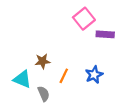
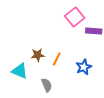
orange line: (64, 76) -> (57, 59), moved
gray semicircle: (44, 94) -> (47, 85), moved

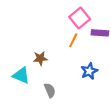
orange line: (57, 59) -> (73, 40), moved

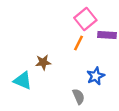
gray semicircle: (50, 90) -> (79, 97), moved

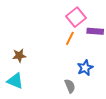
brown star: (43, 62) -> (19, 56), moved
cyan triangle: (23, 81) -> (15, 81), moved

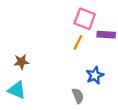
pink square: (76, 17) -> (85, 19), turned -30

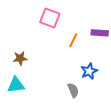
pink square: (85, 19) -> (50, 18), moved
cyan triangle: (17, 90) -> (16, 85), turned -30

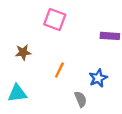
orange line: (73, 40) -> (59, 70), moved
brown star: (20, 58) -> (23, 52), moved

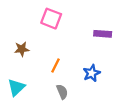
cyan triangle: (17, 93) -> (16, 87), turned -36
gray semicircle: (81, 99) -> (62, 92), moved

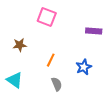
cyan triangle: (16, 87) -> (15, 80), turned -42

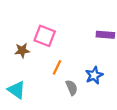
pink square: (47, 17) -> (45, 36), moved
gray semicircle: (57, 84) -> (72, 88), moved

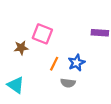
blue star: (94, 75) -> (76, 63), moved
gray semicircle: (72, 88) -> (68, 83), turned 120

